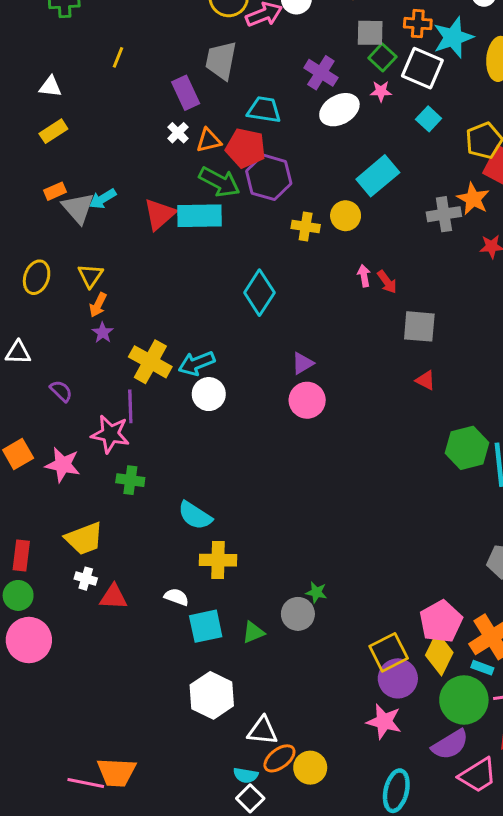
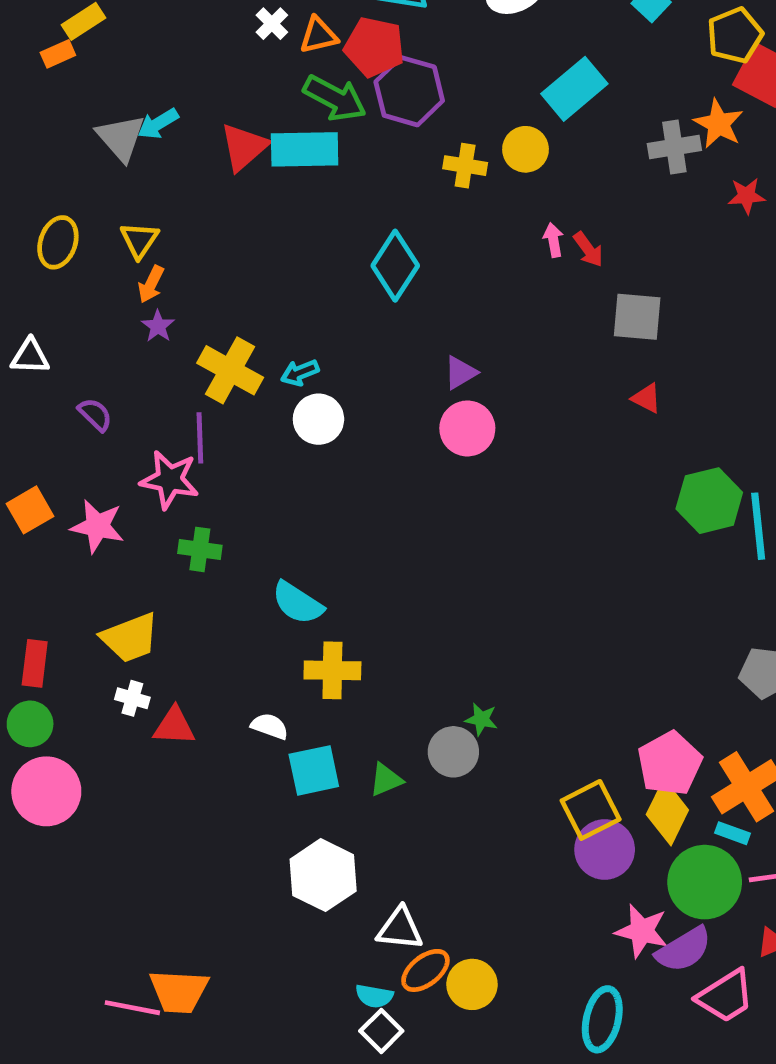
orange rectangle: (55, 191) -> (58, 54), moved
cyan arrow: (196, 363) -> (300, 373), size x0.7
pink star: (384, 722) -> (642, 931), moved

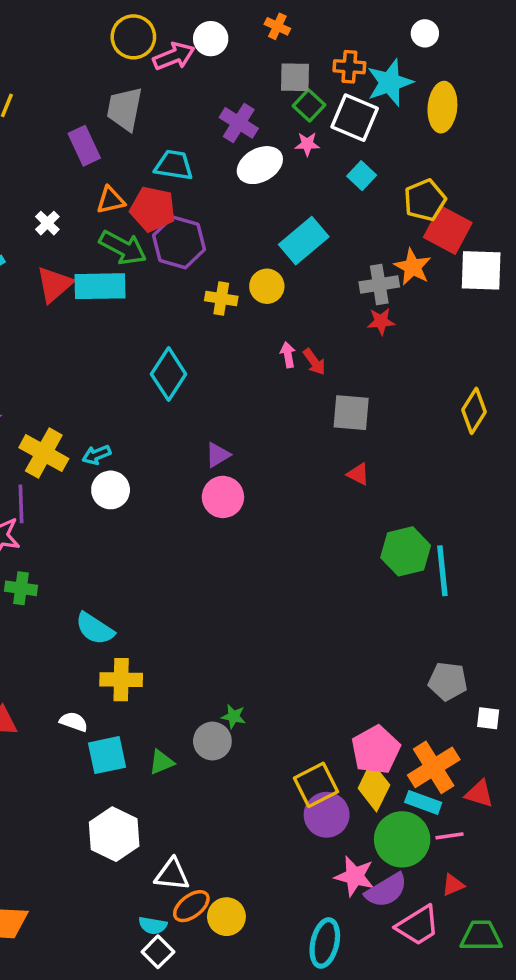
white cross: (272, 24) -> (47, 223), moved
red star: (746, 196) -> (381, 321), moved
cyan rectangle: (733, 833) -> (423, 802), size x1.4

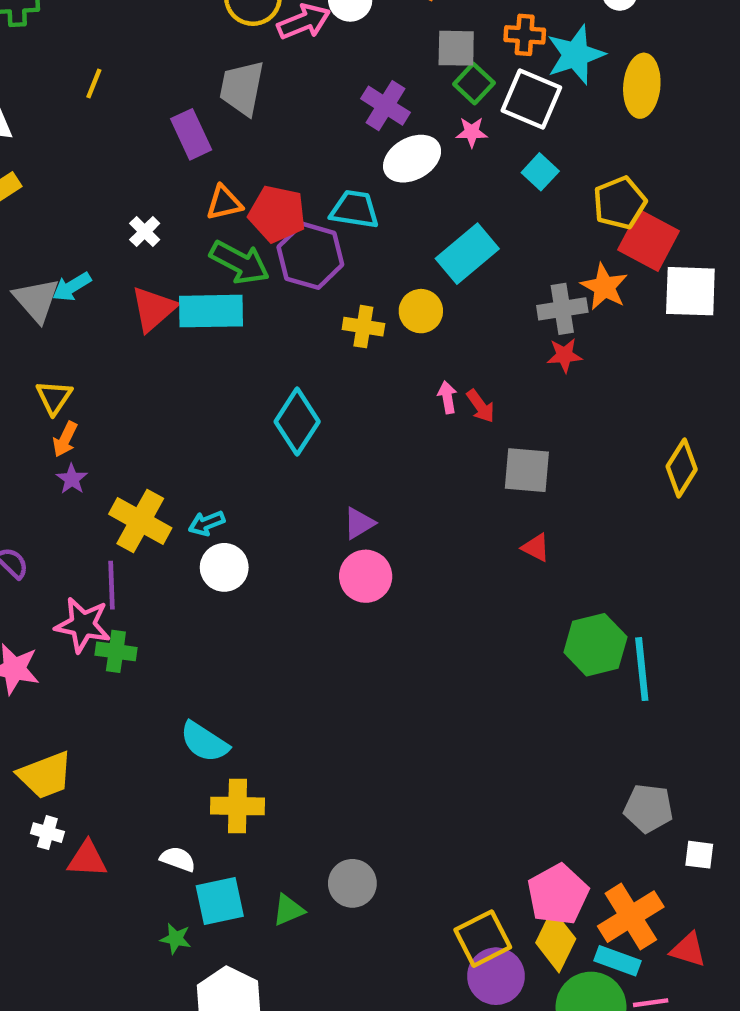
cyan trapezoid: (174, 165) -> (355, 209), moved
green cross: (21, 588) -> (116, 651), moved
green star: (233, 716) -> (176, 939), moved

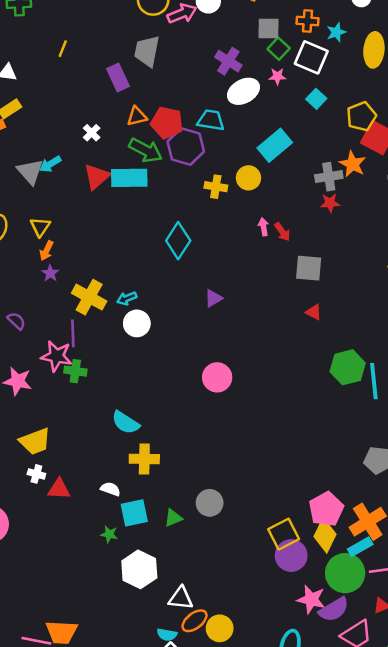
cyan star: (576, 55) -> (336, 32), size x0.6
pink circle: (366, 576) -> (217, 377), moved
cyan rectangle: (618, 961) -> (360, 547), turned -50

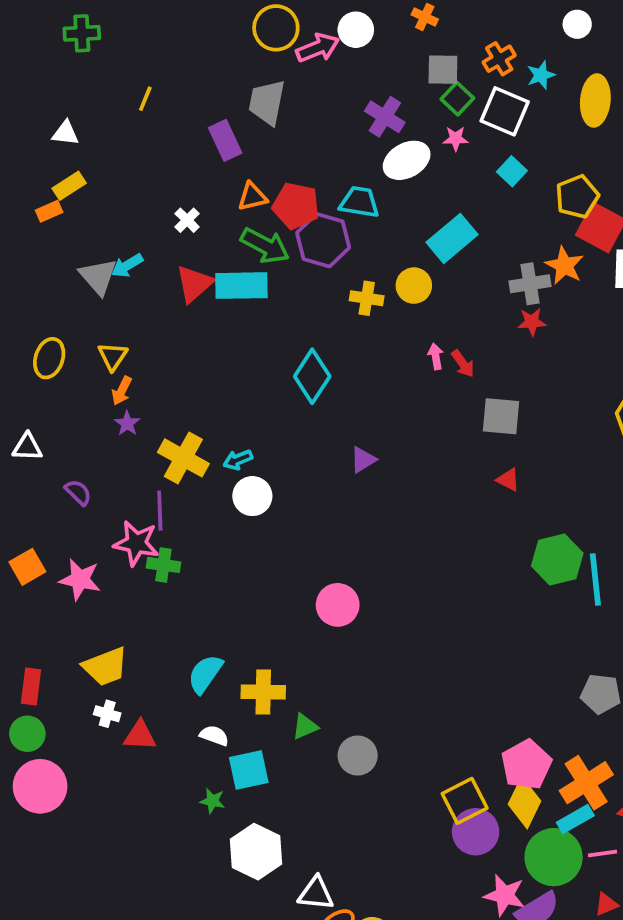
orange cross: (307, 21) -> (499, 59), turned -35
pink circle: (217, 377) -> (338, 605), moved
cyan semicircle: (126, 423) -> (205, 674), moved, turned 92
green triangle: (173, 518) -> (305, 726), moved

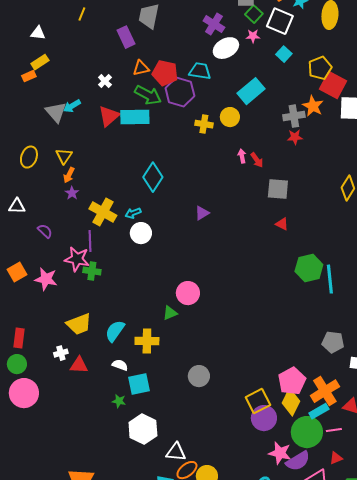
cyan diamond: (312, 376) -> (153, 177), moved
yellow trapezoid: (105, 667) -> (79, 324), moved
white cross: (107, 714) -> (61, 353), turned -32
green triangle: (305, 726) -> (170, 313), moved

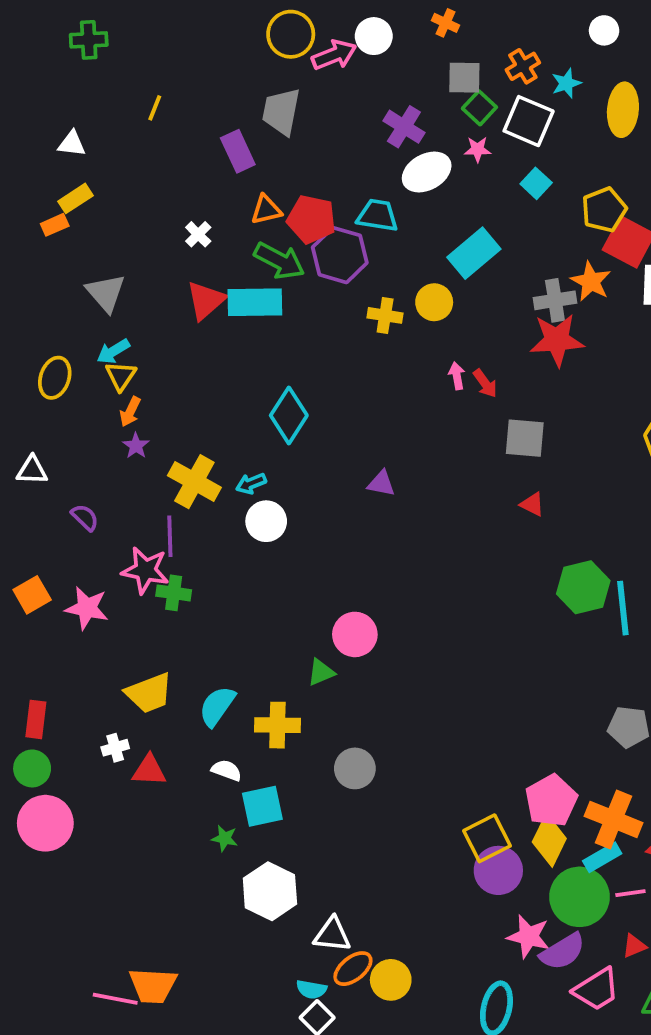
cyan arrow: (72, 106) -> (113, 351), moved
red star: (295, 137) -> (557, 340), size x1.8
purple triangle: (202, 213) -> (381, 483), turned 42
gray circle: (199, 376) -> (355, 768), moved
orange cross: (325, 391) -> (613, 819), turned -36

